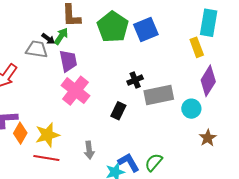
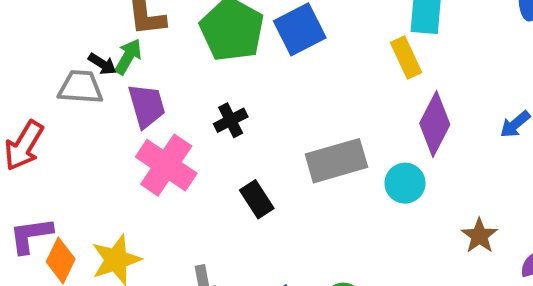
black cross: (135, 80) -> (231, 120), moved
black rectangle: (118, 111) -> (257, 199), turned -54
brown star: (208, 138) -> (479, 236), moved

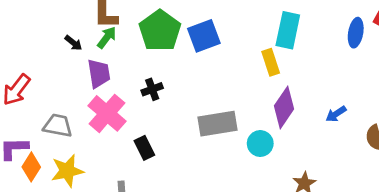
green arrow: (128, 57) -> (107, 38), moved
gray trapezoid: (81, 87) -> (58, 126), moved
black rectangle: (257, 199) -> (144, 148), moved

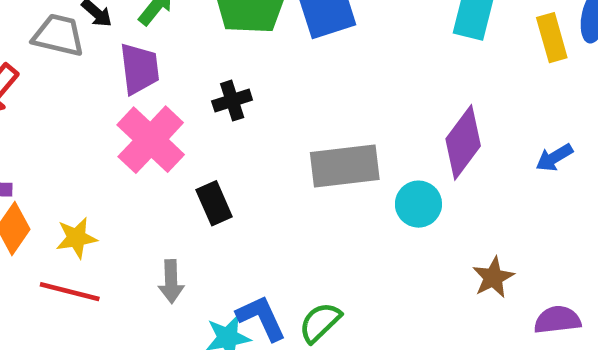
yellow rectangle: (271, 62) -> (552, 38), moved
gray trapezoid: (58, 126) -> (58, 35), moved
yellow star: (67, 171) -> (76, 238), size x0.7

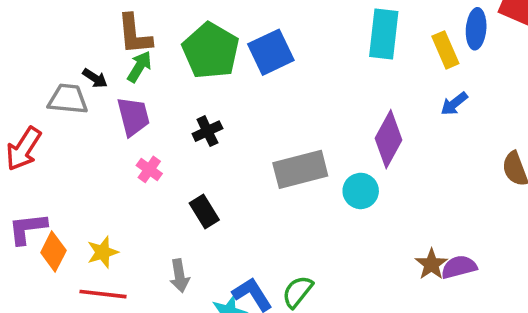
pink cross: (151, 140) -> (149, 169), size x0.5
blue arrow: (554, 158) -> (454, 104), moved
brown star: (493, 277) -> (431, 264), moved
purple semicircle: (557, 320) -> (459, 267), moved

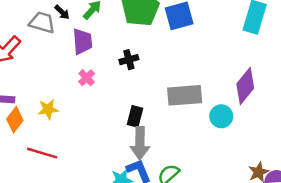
black rectangle: (204, 211) -> (135, 116), moved, turned 36
yellow star: (103, 252) -> (48, 109), moved
gray arrow: (180, 276) -> (140, 143), moved, size x1.5

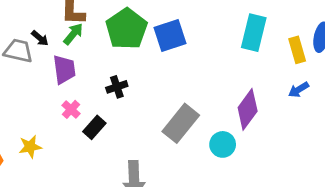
gray rectangle: (185, 95) -> (181, 123), turned -44
black rectangle: (135, 116) -> (94, 127), moved, turned 30

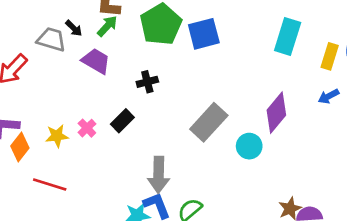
yellow rectangle: (297, 50) -> (330, 56), turned 30
purple trapezoid: (64, 69) -> (96, 61), turned -56
pink cross: (71, 109) -> (87, 128), moved

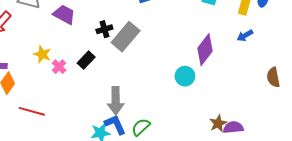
gray rectangle: (209, 122) -> (126, 37), moved
yellow star: (57, 136) -> (42, 54), moved, turned 30

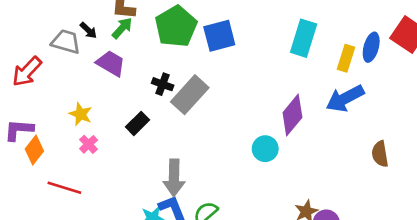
black cross: (104, 29) -> (163, 84), turned 35
blue arrow: (245, 36) -> (345, 98), size x1.8
pink cross: (59, 67) -> (89, 144), moved

